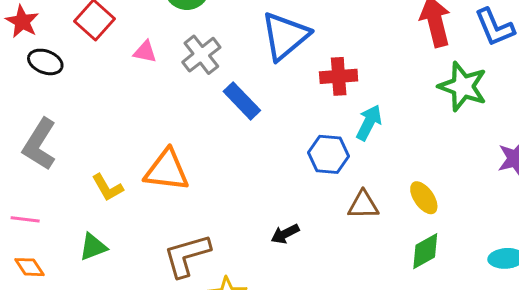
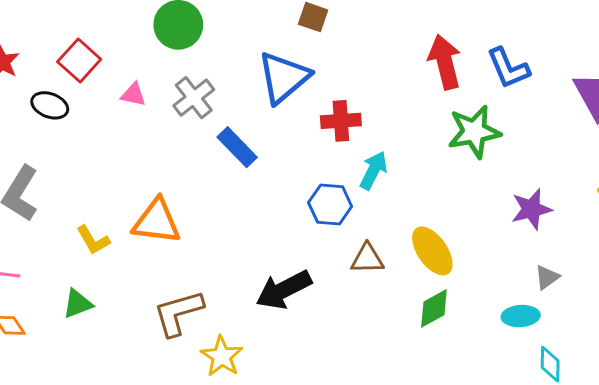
black ellipse: (45, 62) -> (50, 105), moved
green star: (463, 86) -> (474, 132), turned -30
yellow ellipse: (424, 198) -> (432, 251), size x1.4
black arrow: (285, 234) -> (284, 290), size x1.8

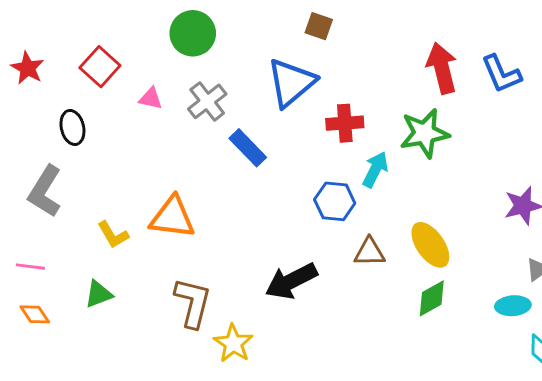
black ellipse: (50, 105) -> (72, 127), moved, turned 56
green star: (474, 132) -> (425, 133), moved
brown L-shape: (178, 313) -> (193, 303), turned 120

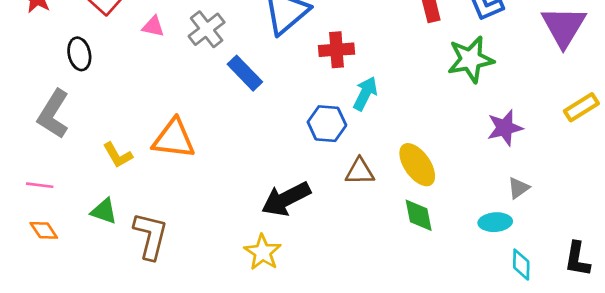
green star: (425, 133) -> (471, 59), moved
green triangle: (99, 294) -> (104, 211), turned 40
green diamond: (432, 298) -> (419, 215), turned -72
brown L-shape: (193, 303) -> (150, 236), moved
yellow star: (233, 343) -> (263, 252), moved

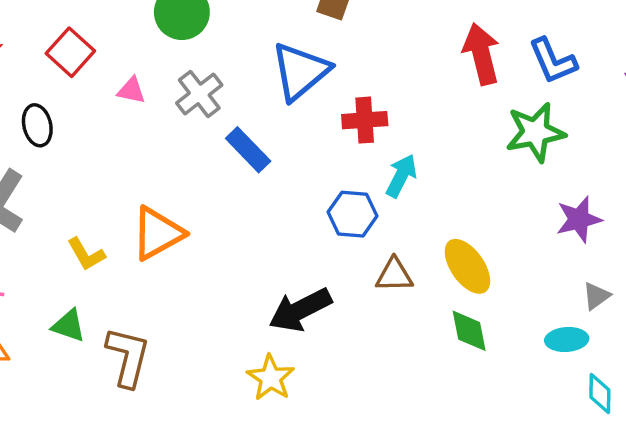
orange triangle: (174, 139) -> (157, 233), turned -36

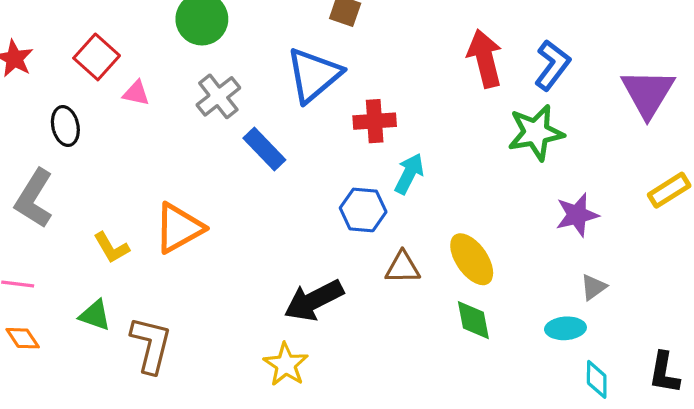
blue L-shape: (553, 61) -> (552, 65), turned -120
pink triangle: (131, 90) -> (136, 93), moved

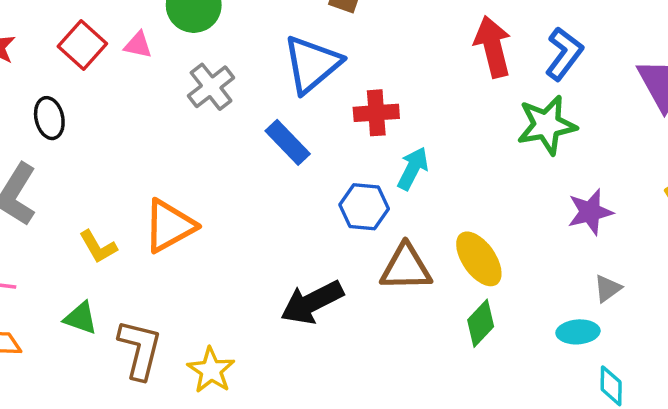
pink triangle: (136, 93) -> (138, 45), moved
blue rectangle: (264, 149) -> (288, 142), moved
brown triangle: (403, 267) -> (406, 268), size x1.4
green diamond: (473, 320) -> (481, 323), turned 54
yellow star: (286, 365) -> (211, 370), moved

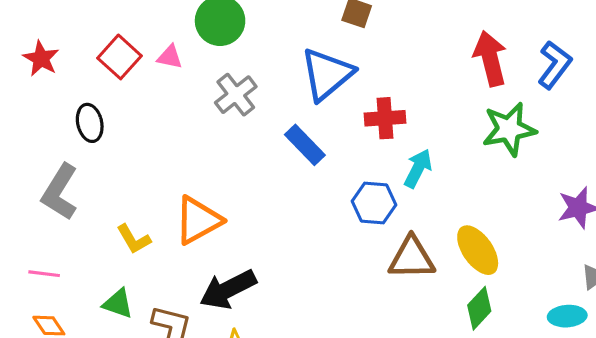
green star: (547, 125) -> (509, 129), moved
black arrow: (312, 302) -> (228, 289), moved

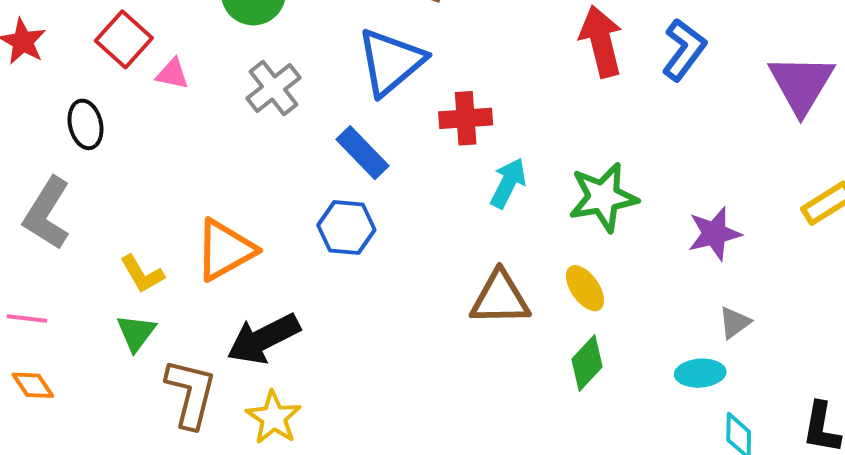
pink triangle: (170, 57) -> (172, 74), moved
green star: (509, 129) -> (603, 197), moved
blue hexagon: (374, 203) -> (346, 228), moved
yellow ellipse: (478, 250) -> (585, 288), size x0.7
green triangle: (118, 304) -> (136, 333), moved, turned 48

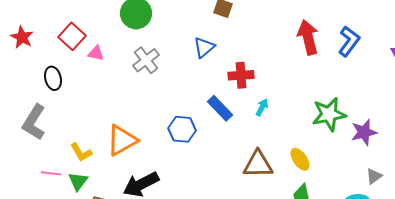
blue triangle: (391, 62) -> (204, 47), size x0.6
blue rectangle: (363, 153) -> (220, 108), moved
cyan arrow: (508, 183) -> (262, 107), size x0.7
green star: (603, 197) -> (329, 114), moved
pink line: (27, 319) -> (51, 173), moved

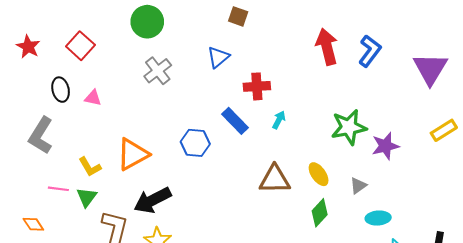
pink triangle: (96, 53) -> (93, 98), moved
gray triangle: (374, 176) -> (358, 186), moved

